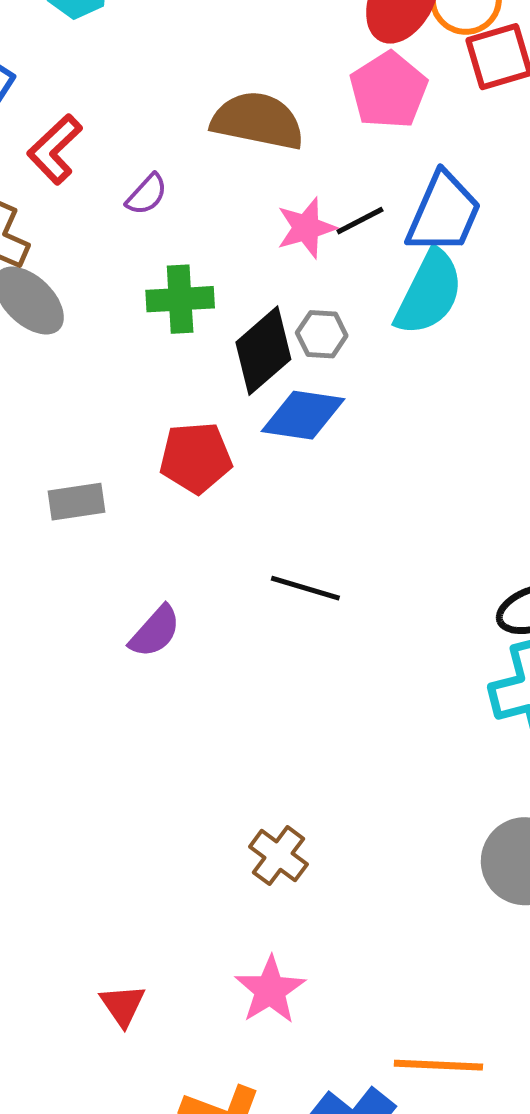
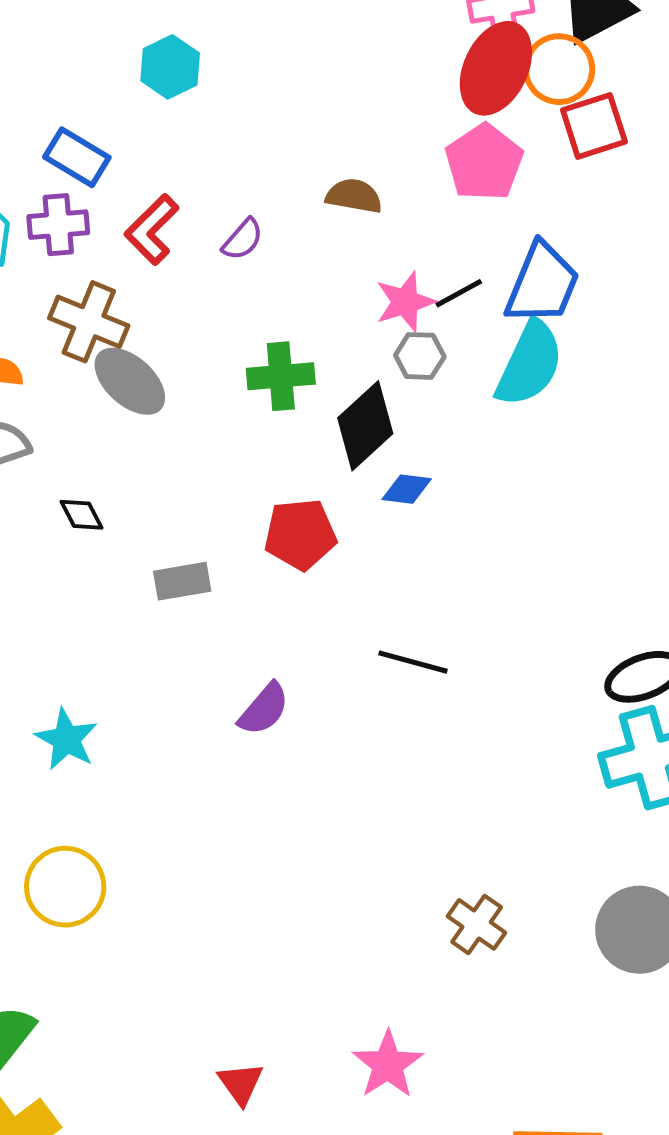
brown semicircle: (258, 121) -> (354, 196), size x0.6
purple semicircle: (147, 194) -> (243, 239), moved
gray hexagon: (322, 334) -> (420, 356), moved
blue diamond: (303, 415) -> (407, 489), size x0.6
brown cross: (278, 856) -> (477, 924), moved

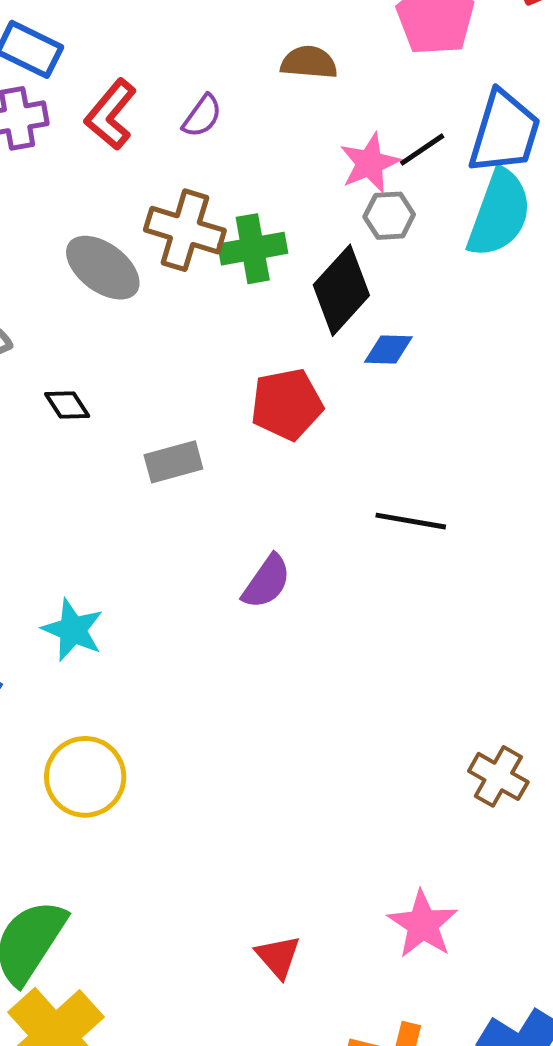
brown cross: (89, 322) -> (185, 230), moved

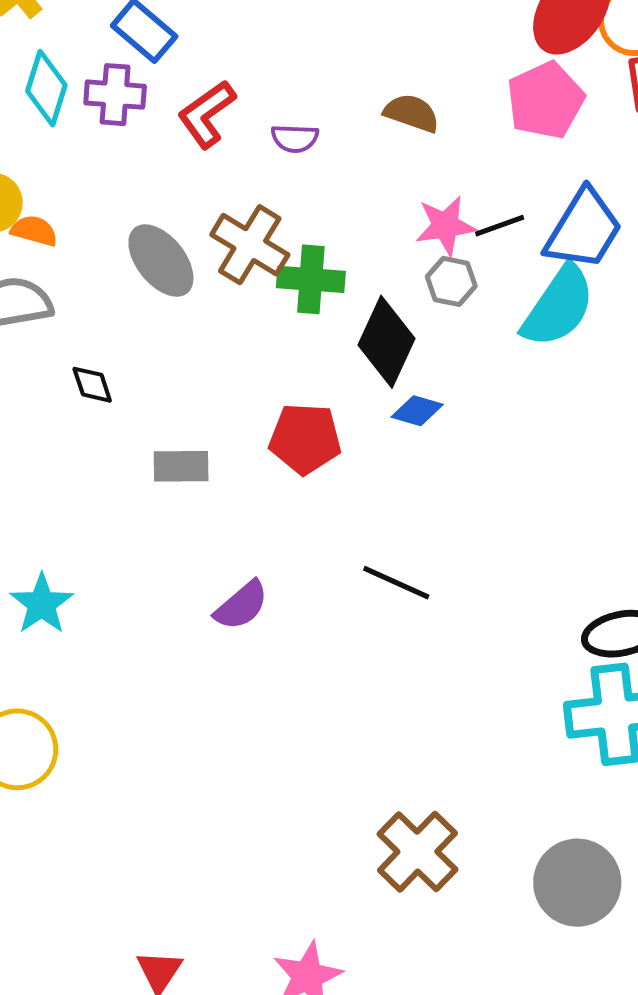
purple semicircle: (202, 116) -> (295, 138), turned 42
black diamond: (341, 290) -> (386, 342), turned -32
brown cross: (498, 776) -> (417, 852), size x1.4

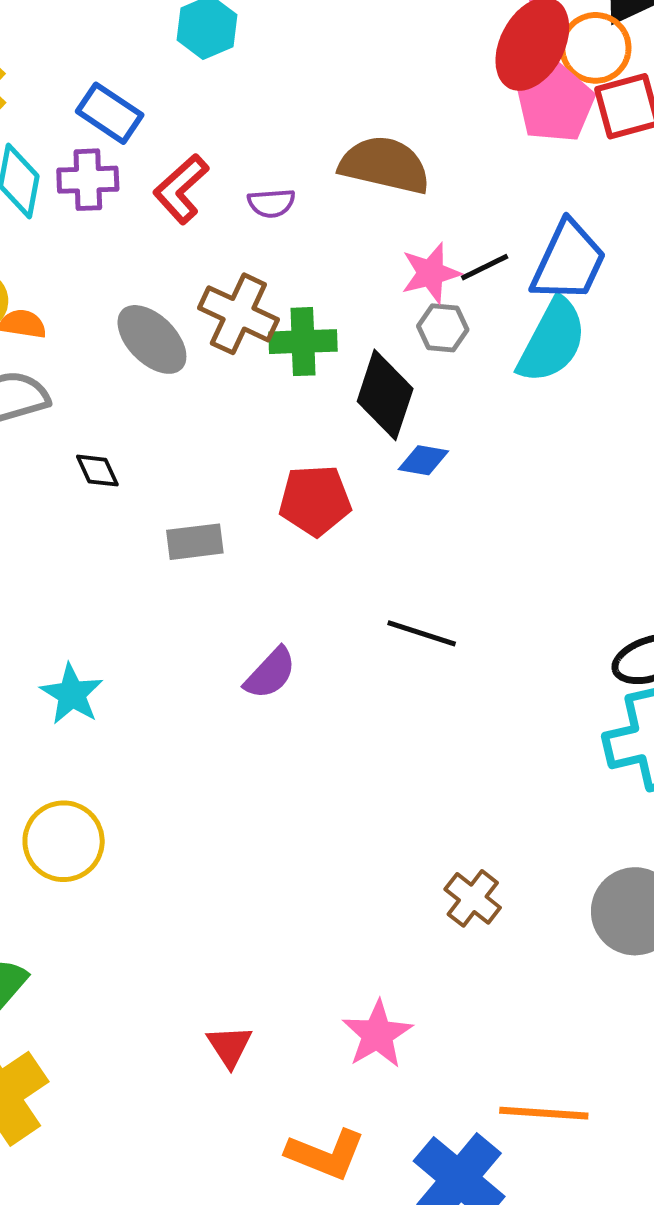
pink pentagon: (545, 100) -> (555, 104), moved
brown semicircle: (412, 113) -> (385, 165), size x1.6
brown cross: (417, 852) -> (473, 898), size x0.7

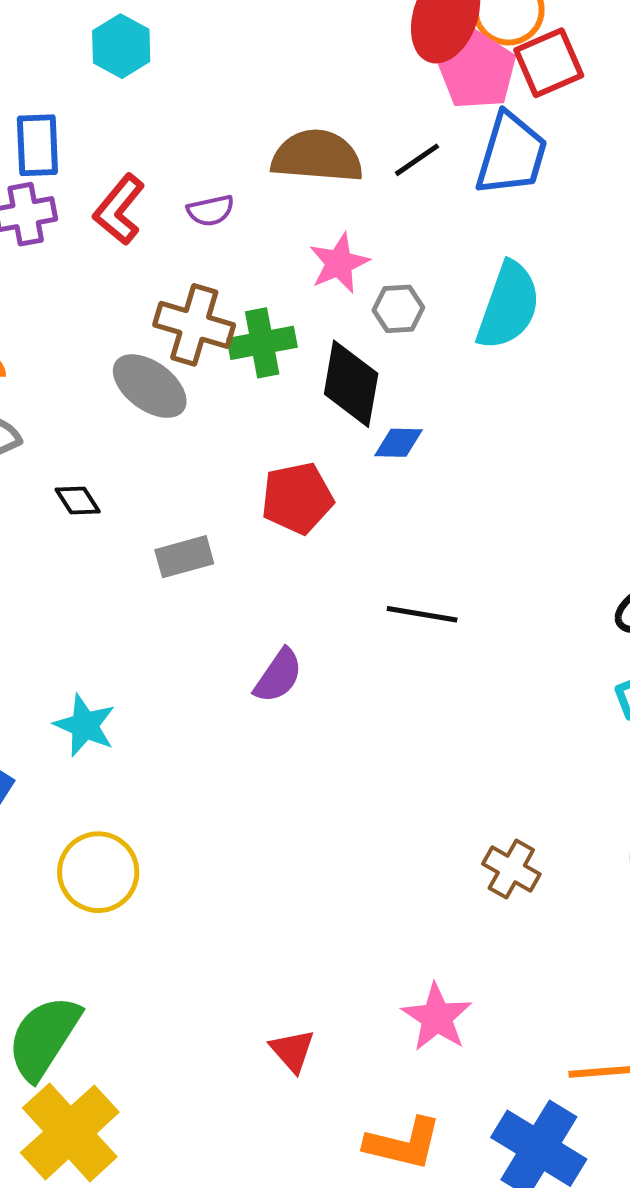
blue rectangle: (110, 113) -> (37, 145), turned 62
blue trapezoid: (569, 261) -> (511, 154), moved
black line: (485, 267) -> (417, 160), moved
pink star: (431, 273) -> (339, 263), moved
gray ellipse: (152, 339) -> (150, 386), moved

